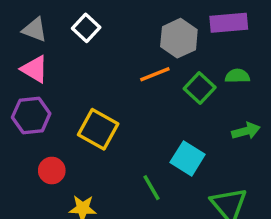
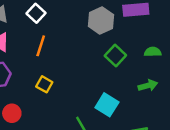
orange line: (155, 74) -> (41, 46), moved, turned -50
green semicircle: (237, 76) -> (153, 52), moved
yellow square: (98, 129) -> (44, 84), size x0.6

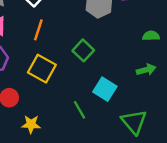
green square: (115, 55) -> (83, 50), moved
yellow square: (44, 84) -> (42, 69), size x1.6

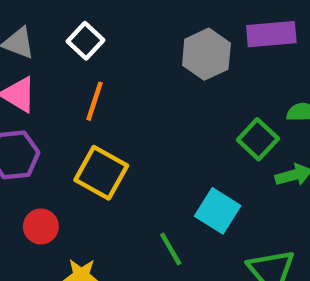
green square: (83, 50) -> (258, 139), moved

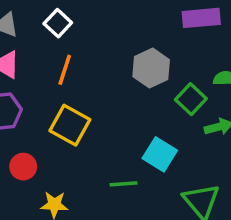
gray hexagon: (206, 54) -> (151, 68), moved
green line: (171, 249) -> (123, 184), turned -64

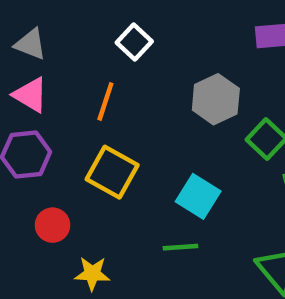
white square: (58, 23) -> (134, 42), moved
cyan square: (160, 154) -> (198, 196), moved

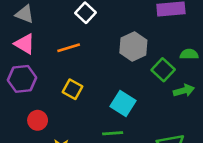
orange line: (105, 102) -> (69, 48), turned 55
yellow square: (112, 172) -> (73, 89), size x0.7

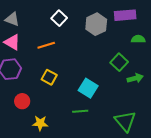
gray hexagon: (133, 47) -> (96, 24), moved
green semicircle: (189, 54) -> (138, 39), moved

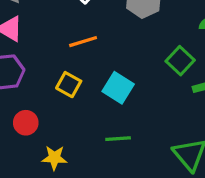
orange line: (46, 45) -> (83, 42), moved
cyan square: (88, 88) -> (118, 88), moved

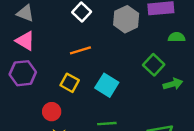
red circle: (26, 123) -> (52, 112), moved

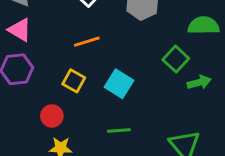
green semicircle: (176, 37) -> (204, 26), size x1.5

